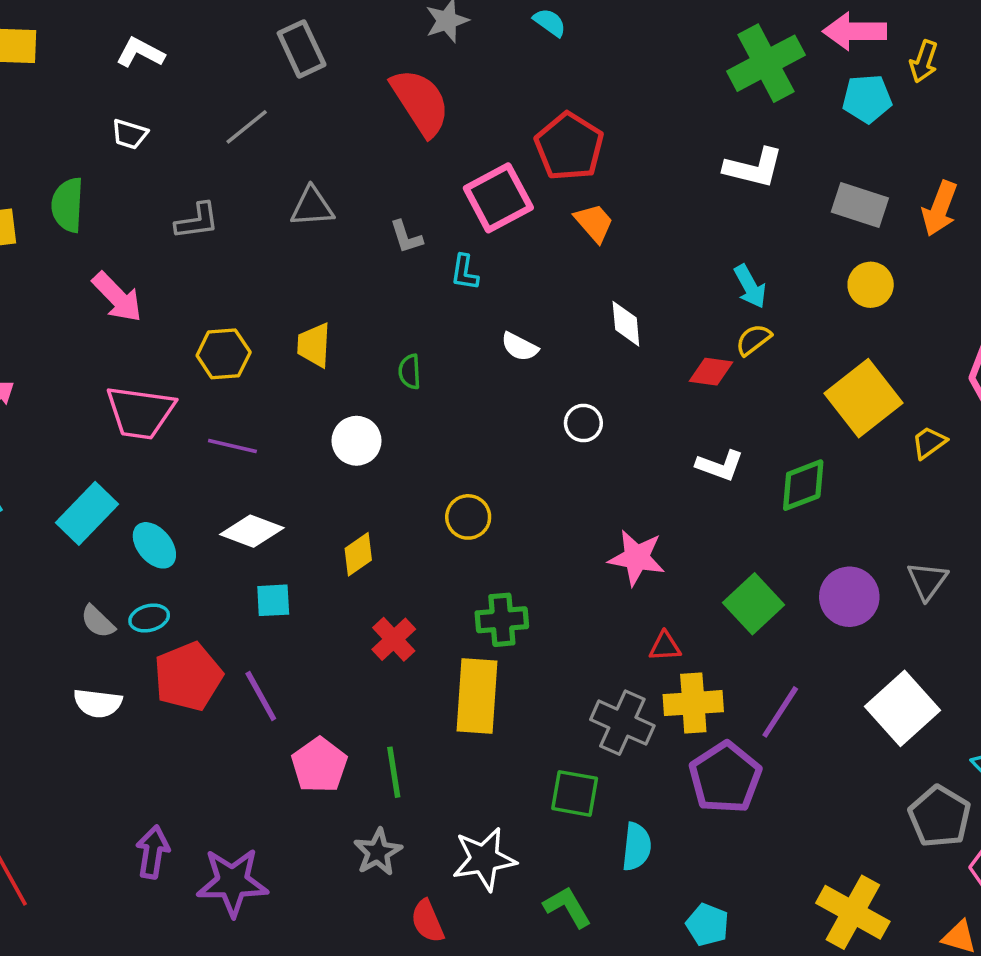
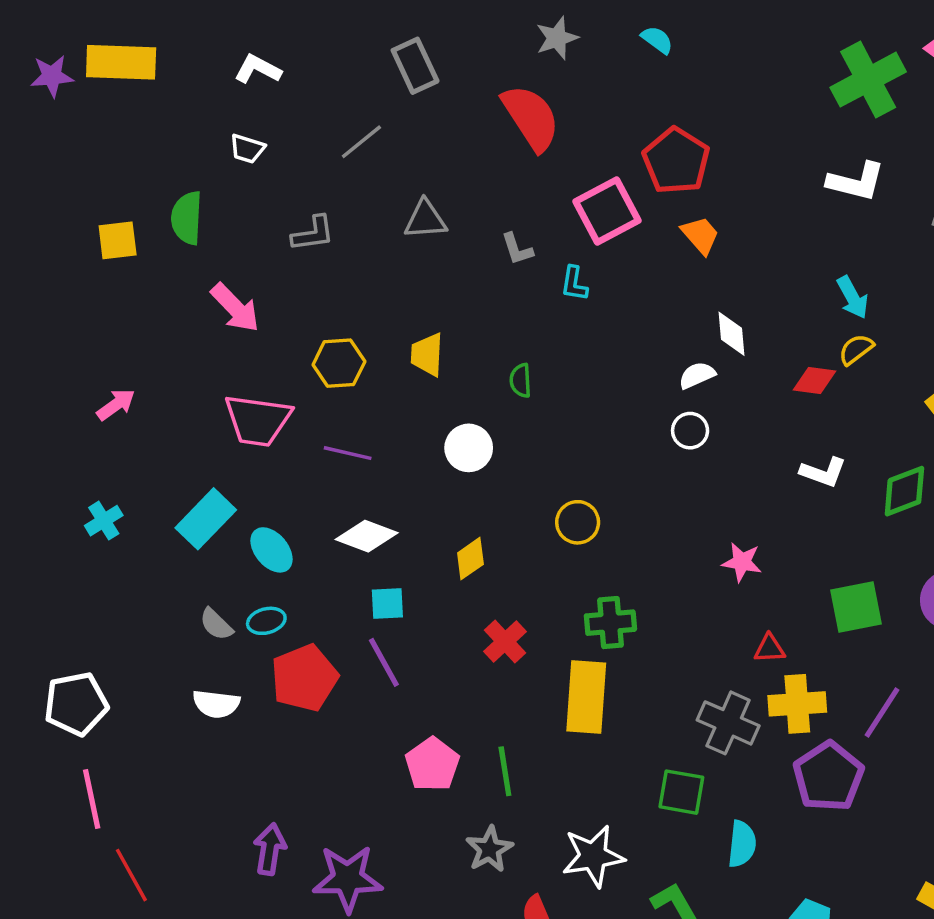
white semicircle: (520, 347) -> (697, 375), moved, turned 129
pink star: (637, 558) -> (742, 562), size x0.7
green square: (754, 604) -> (856, 607), turned 32
purple line: (261, 696) -> (384, 662), moved

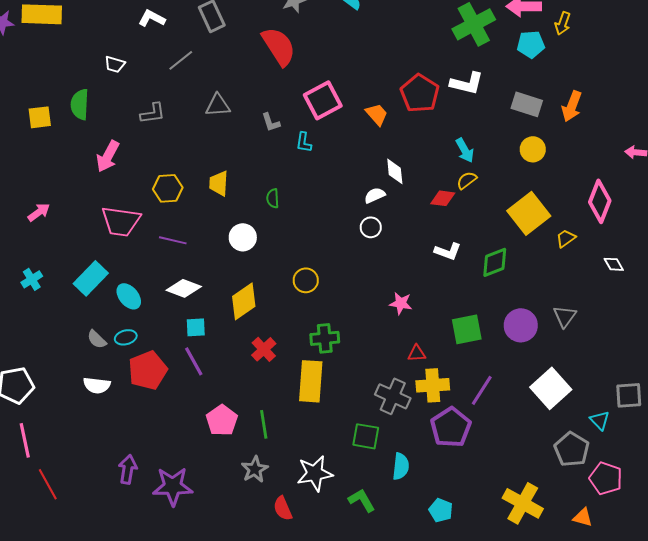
white L-shape: (258, 69) -> (152, 18), moved
red pentagon: (676, 161) -> (420, 93), moved
pink arrow: (235, 308) -> (108, 156), turned 72
yellow diamond: (470, 559) -> (244, 301), size x1.5

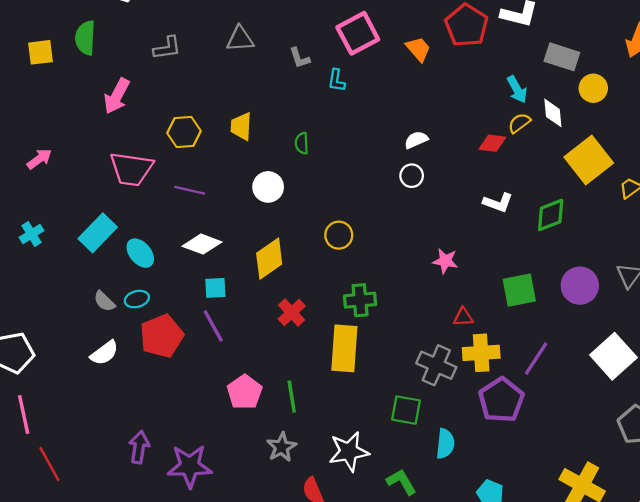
gray rectangle: (527, 104) -> (562, 57), moved
white diamond: (395, 171) -> (553, 113), moved
white semicircle: (97, 385) -> (104, 353), turned -44

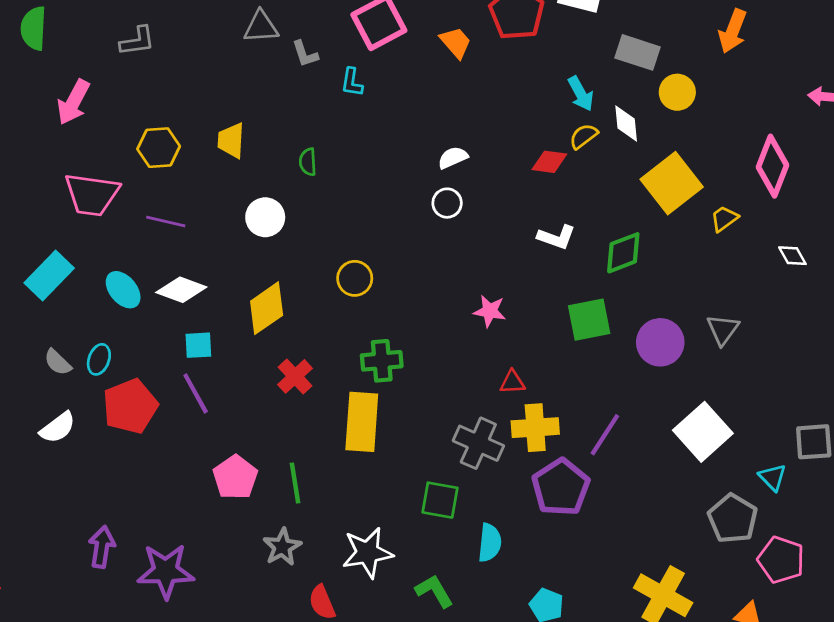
gray triangle: (240, 39) -> (261, 27), moved
cyan ellipse: (140, 253) -> (123, 290), moved
green square: (519, 290) -> (589, 320), moved
cyan ellipse: (137, 299) -> (99, 359), turned -55

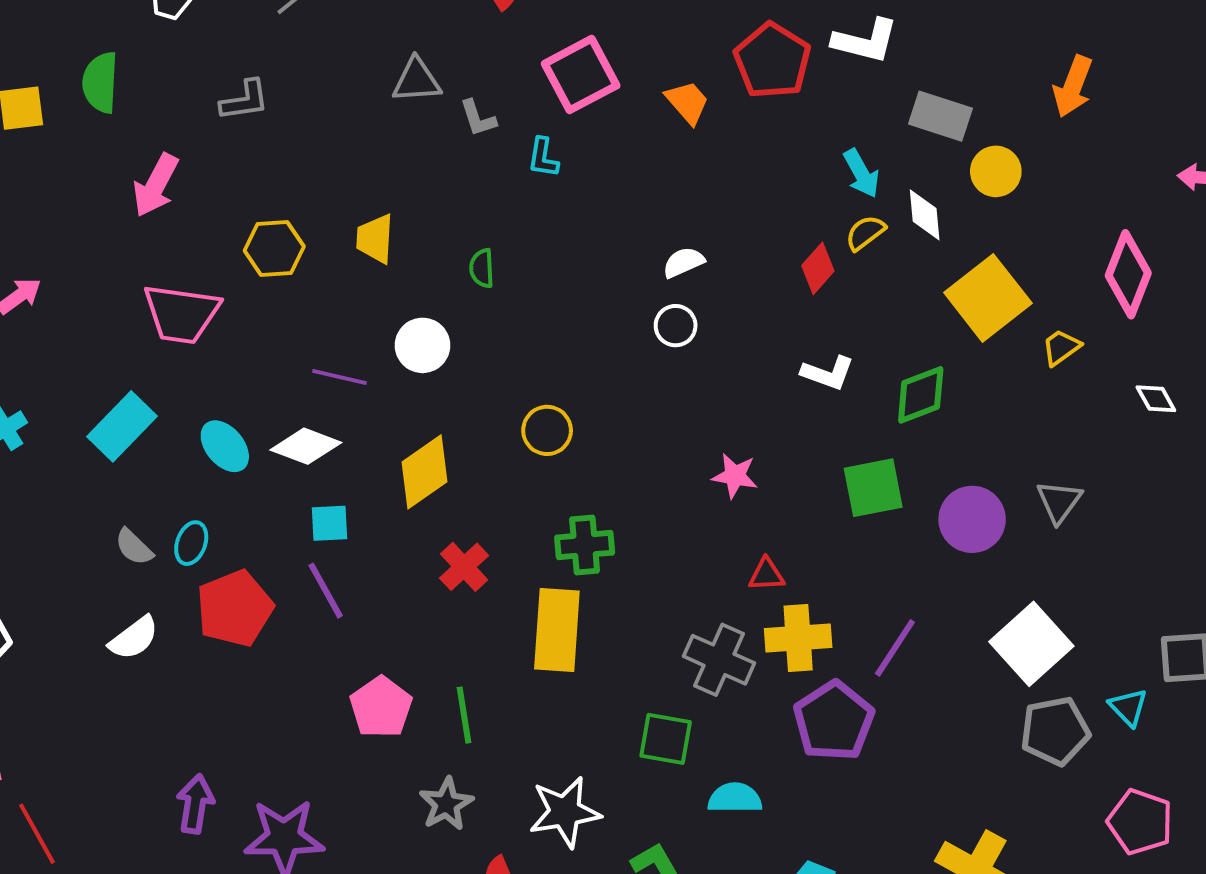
red diamond: (549, 162) -> (818, 268), turned -56
purple line: (166, 222) -> (339, 377), moved
gray pentagon: (733, 519) -> (1055, 731), moved, turned 30
cyan semicircle: (490, 543) -> (735, 798), turned -96

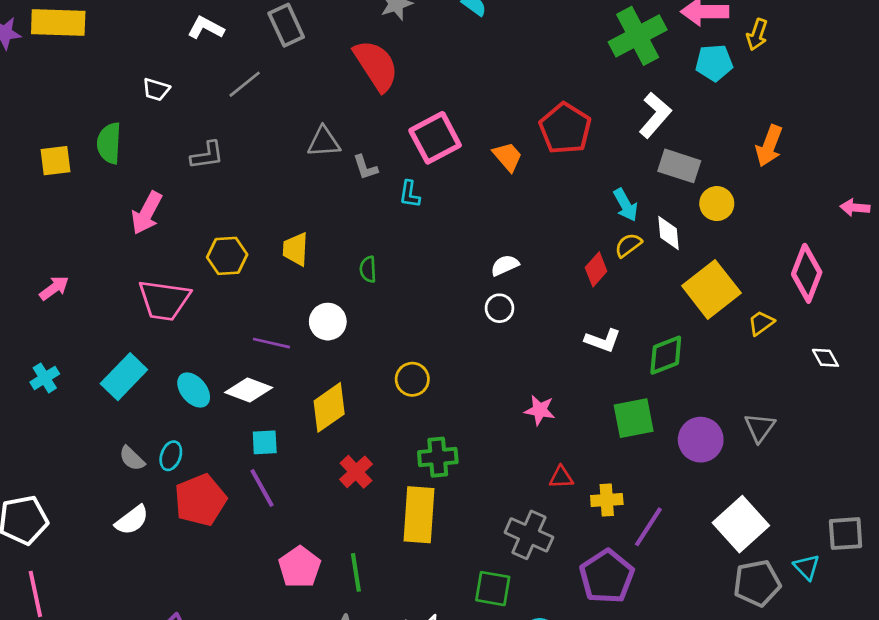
white L-shape: (865, 41) -> (655, 115), moved, turned -63
yellow cross: (798, 638) -> (607, 500), moved, size x0.7

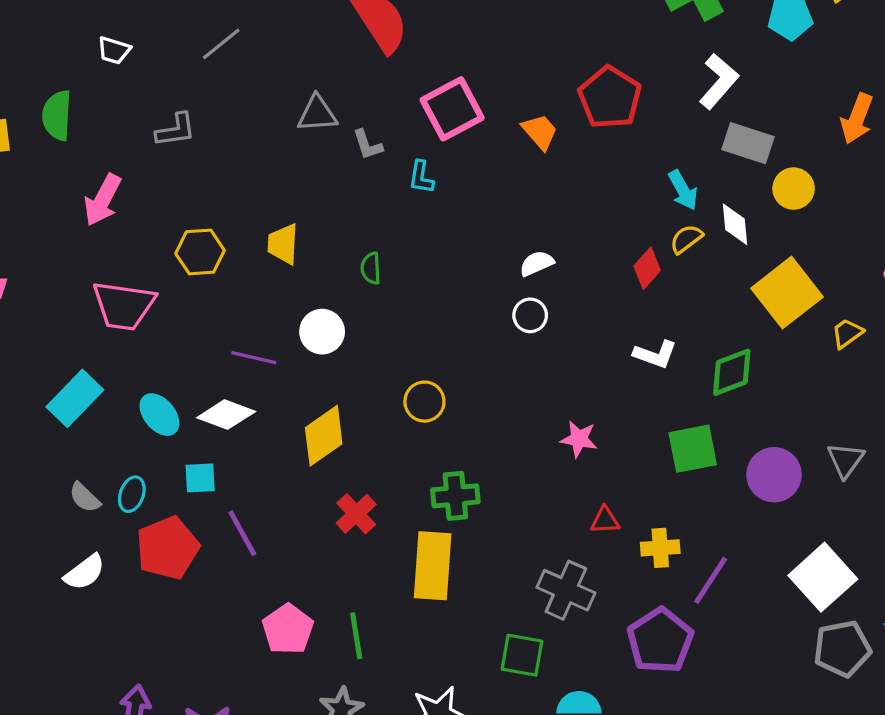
cyan square: (265, 442) -> (200, 478), moved

